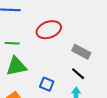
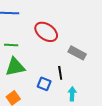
red ellipse: (49, 30) -> (46, 32), turned 55
black line: (78, 74) -> (60, 73), moved, turned 40

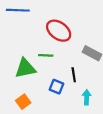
green line: (11, 45) -> (46, 55), moved

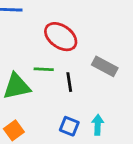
black line: (74, 75) -> (69, 82), moved
blue square: (57, 87) -> (69, 126), moved

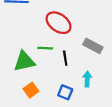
cyan arrow: (98, 125) -> (87, 79), moved
orange square: (14, 130) -> (31, 90), moved

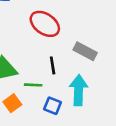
green line: (45, 48) -> (33, 85), moved
cyan arrow: (87, 79) -> (79, 90), size x1.6

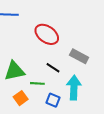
black line: (53, 65) -> (53, 68), turned -48

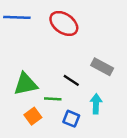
red ellipse: (47, 34) -> (64, 23), moved
cyan arrow: (74, 88) -> (96, 104), size x0.7

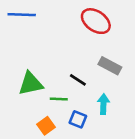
red ellipse: (64, 23) -> (96, 21), moved
orange square: (33, 116) -> (46, 126), moved

